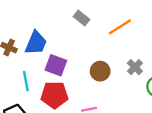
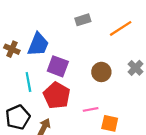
gray rectangle: (82, 18) -> (83, 20), turned -56
red pentagon: (55, 95) -> (57, 95), turned 30

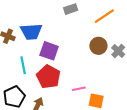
blue trapezoid: (38, 44) -> (31, 32), turned 65
brown circle: (101, 72) -> (98, 46), moved

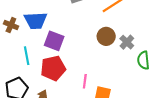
red pentagon: (48, 77) -> (53, 68), turned 30
pink line: (79, 89) -> (85, 81), turned -72

